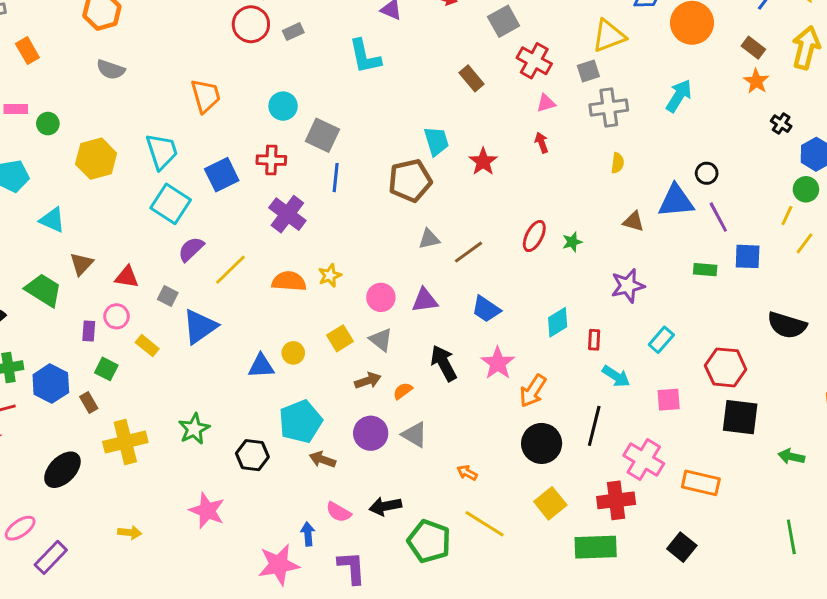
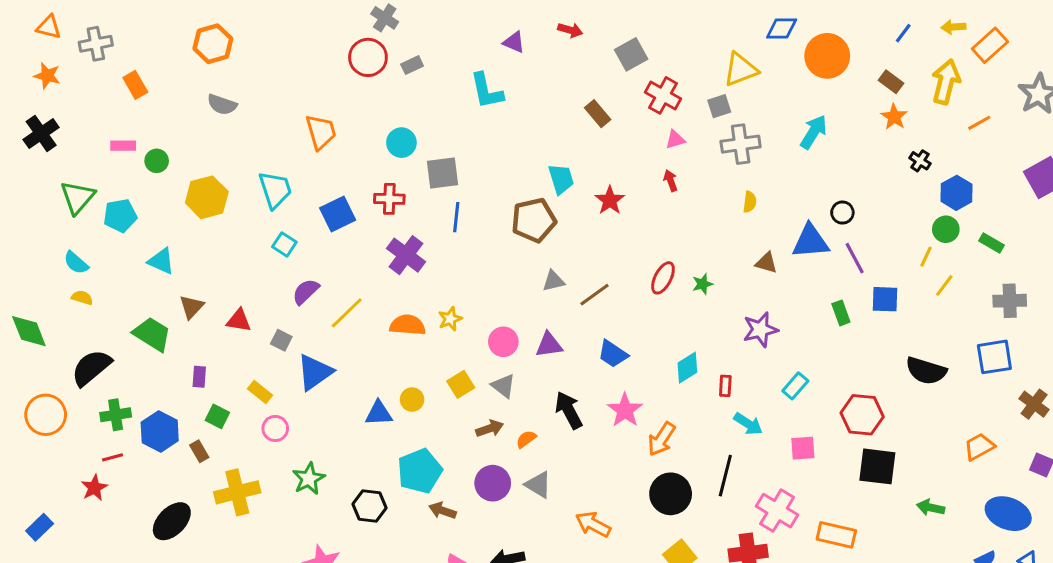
gray square: (322, 135) -> (443, 173), turned -32
cyan square: (171, 204) -> (284, 244), size x0.6
green rectangle: (705, 270) -> (841, 313), turned 65
pink circle: (117, 316) -> (275, 428), moved
orange arrow: (467, 473) -> (593, 524), size x1.6

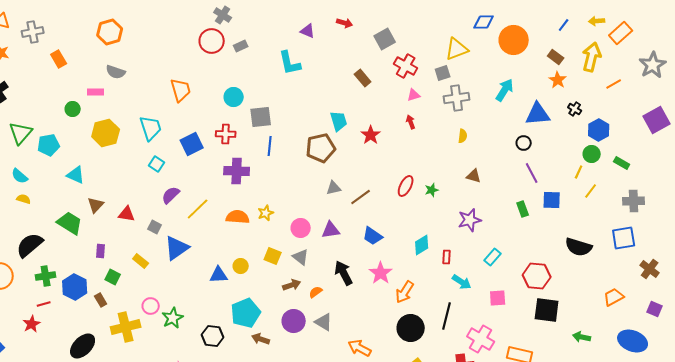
pink rectangle: (123, 146) -> (96, 92), moved
blue triangle: (810, 241) -> (538, 114), moved
purple cross: (406, 255) -> (237, 171), turned -35
yellow square: (461, 384) -> (273, 256), turned -36
pink circle: (275, 428) -> (151, 306), moved

